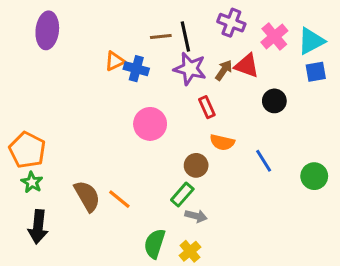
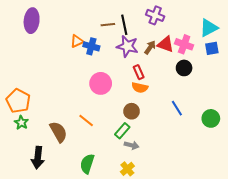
pink cross: (274, 36) -> (184, 44), moved, turned -30
orange semicircle: (222, 142) -> (140, 88), moved
orange line: (119, 199) -> (86, 120), moved
black arrow: (38, 227) -> (38, 158), moved
green semicircle: (155, 244) -> (87, 164), moved

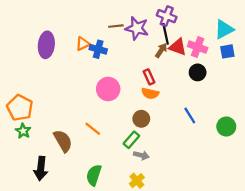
purple ellipse: (32, 21) -> (46, 45), moved
black line: (124, 25) -> (166, 34), moved
purple star: (127, 46) -> (137, 28), moved

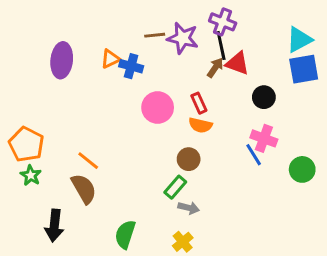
pink cross: (198, 47) -> (264, 138), moved
blue square: (227, 51) -> (304, 69), size x1.5
pink circle: (108, 89) -> (158, 107), moved
orange line: (93, 129) -> (88, 161), moved

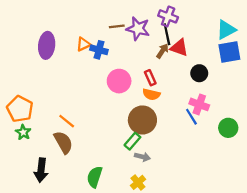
brown circle: (189, 159) -> (142, 120), size x1.6

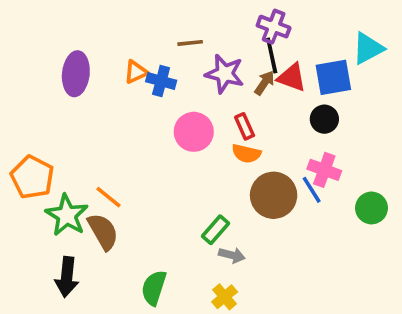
purple star: (138, 29) -> (225, 74), moved
blue square: (229, 52) -> (333, 77), moved
brown circle: (142, 120) -> (274, 195), moved
green star: (23, 132) -> (67, 215), moved, size x1.6

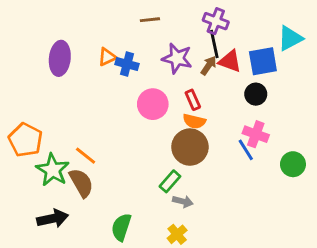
brown line: (190, 43) -> (150, 20), moved
brown circle: (274, 195) -> (190, 147), moved
black arrow: (67, 277) -> (53, 219), turned -108

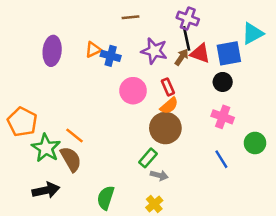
orange semicircle: (194, 121) -> (169, 106), turned -54
blue line: (246, 150) -> (221, 159), moved

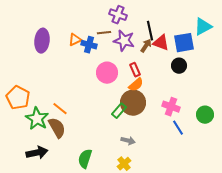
brown line: (131, 17) -> (104, 33), moved
purple cross: (188, 19) -> (118, 15), moved
pink cross: (223, 117) -> (171, 107), moved
green rectangle: (148, 158) -> (119, 111), moved

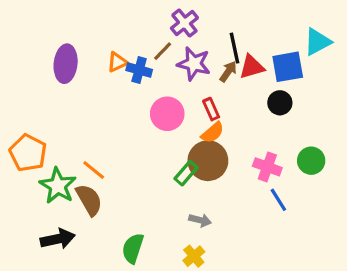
purple cross: (118, 15) -> (184, 23), turned 30
brown line: (104, 33) -> (163, 51), turned -40
red triangle: (161, 43) -> (252, 67), turned -36
green circle: (205, 115) -> (311, 161), moved

